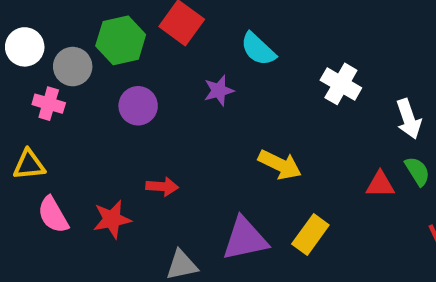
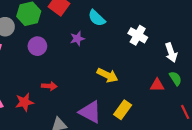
purple triangle: (245, 239) -> (90, 112), turned 40

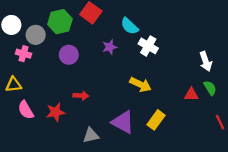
white cross: (138, 35) -> (148, 46), moved

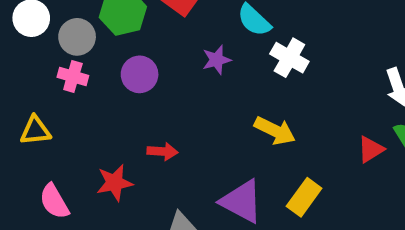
pink cross: (23, 54) -> (73, 76), moved
red triangle: (191, 95) -> (371, 149), turned -32
pink semicircle: (26, 110) -> (54, 201), moved

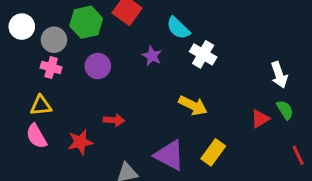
purple star: (217, 60) -> (152, 56), turned -30
yellow triangle: (35, 131) -> (41, 106), moved
pink semicircle: (54, 201) -> (36, 136), moved

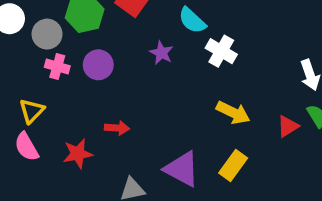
pink cross: (51, 68) -> (57, 67), moved
yellow triangle: (41, 106) -> (32, 111), turned -40
yellow arrow: (193, 106) -> (233, 113), moved

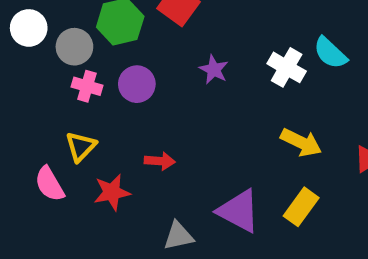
cyan semicircle: (192, 20) -> (330, 53), moved
yellow triangle: (32, 111) -> (81, 147), moved

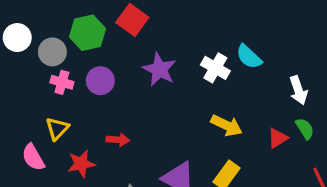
purple star: (214, 70) -> (159, 69), size x1.5

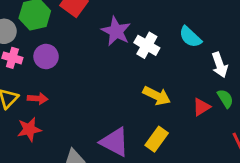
cyan semicircle: (249, 57) -> (190, 37), moved
purple star: (159, 69) -> (116, 31), moved
red arrow: (118, 140) -> (38, 99), moved

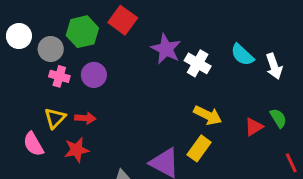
white arrow: (220, 65) -> (274, 66), moved
yellow rectangle: (157, 139) -> (199, 148), moved

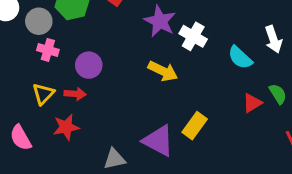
cyan semicircle: (242, 55) -> (240, 58), moved
purple circle: (94, 75) -> (89, 65), moved
yellow arrow: (208, 115) -> (163, 71), moved
pink semicircle: (33, 144) -> (21, 138), moved

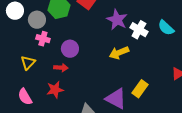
cyan semicircle: (240, 58) -> (166, 28), moved
yellow arrow: (163, 71) -> (119, 53), turned 132
yellow triangle: (43, 94) -> (28, 63), moved

